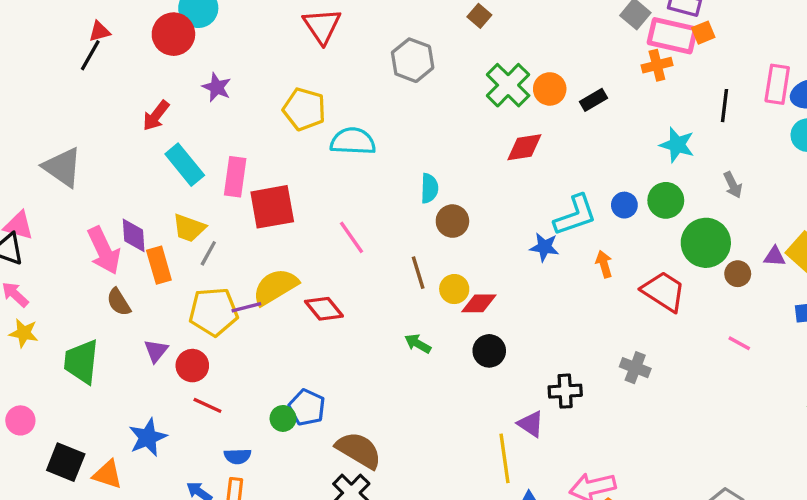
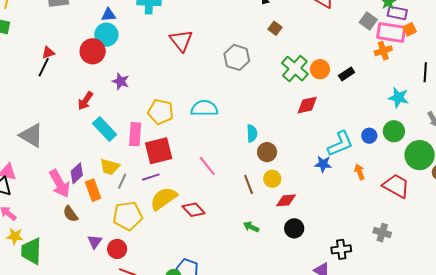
yellow pentagon: (304, 109) -> (161, 112), moved
purple diamond: (134, 235) -> (77, 173), turned 55
yellow circle: (454, 289) -> (272, 179), moved
purple line: (246, 307) -> (151, 177), moved
green trapezoid: (81, 362) -> (31, 251), moved

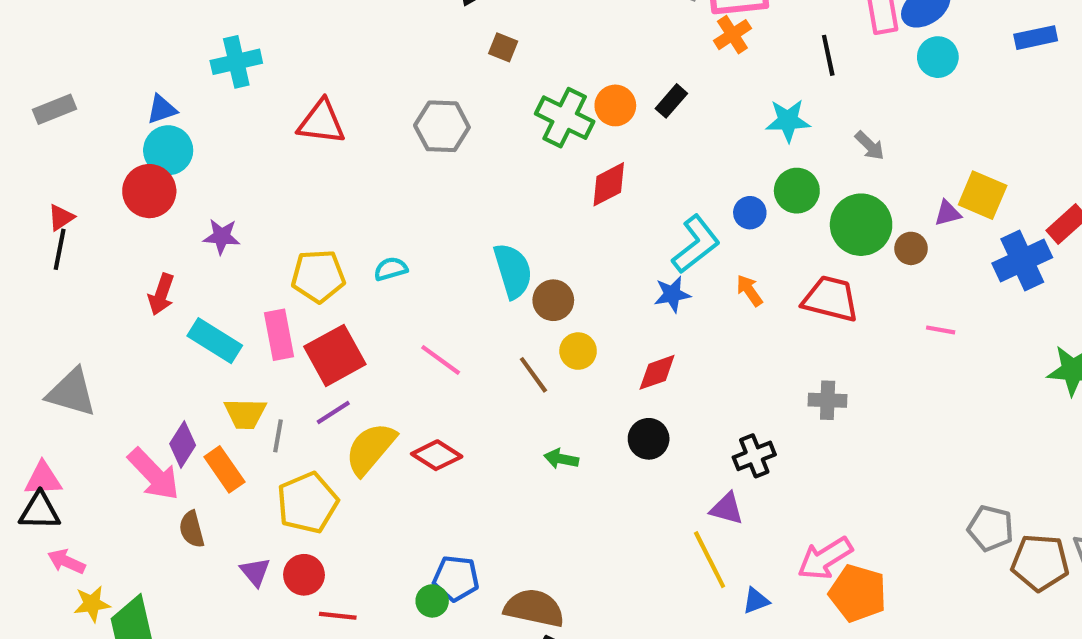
red triangle: (181, 41) -> (321, 122), turned -30
cyan semicircle: (204, 108) -> (391, 269), moved, size x0.6
cyan semicircle: (252, 133) -> (513, 271), size x1.5
red diamond: (286, 200) -> (657, 372), moved
brown semicircle: (70, 214) -> (192, 529), turned 36

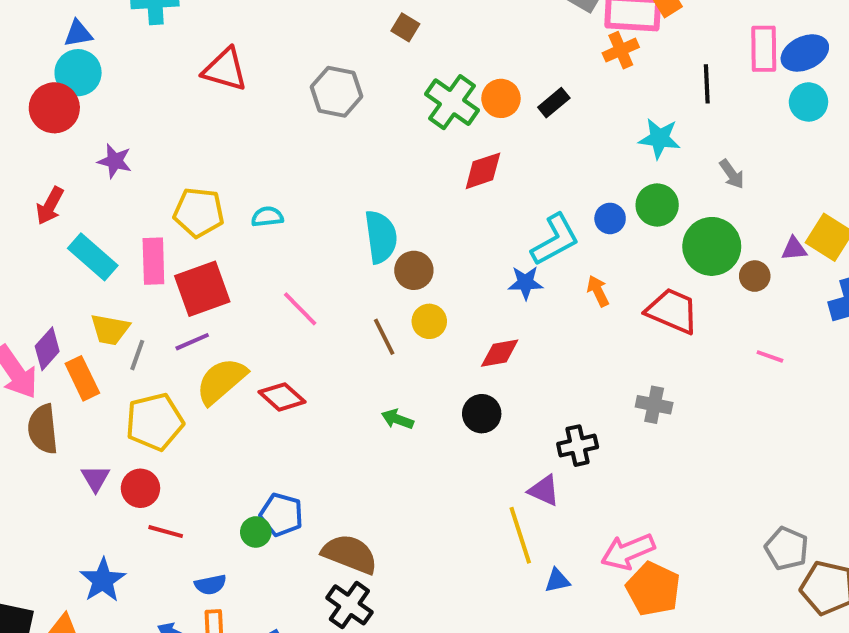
brown semicircle: (192, 529) -> (43, 429), size x1.4

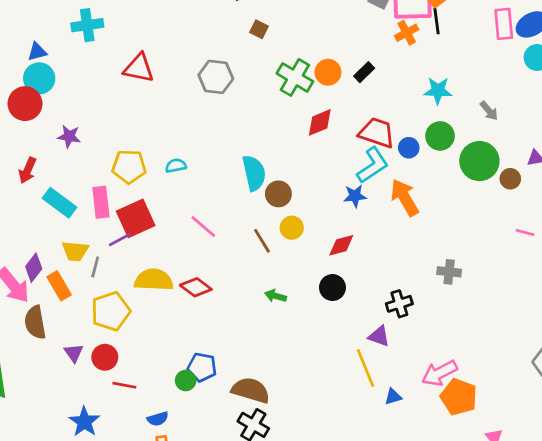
black line: (707, 84) -> (437, 21), moved
orange arrow: (598, 291) -> (405, 198), size x1.8
red trapezoid: (672, 311) -> (377, 133), moved
purple line: (192, 342) -> (120, 240), moved
yellow semicircle: (221, 381) -> (154, 280), turned 48

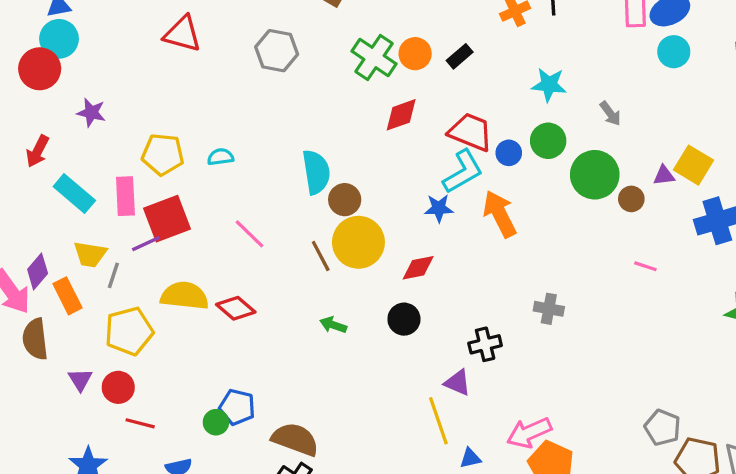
yellow circle: (292, 228) -> (358, 242), size x1.8

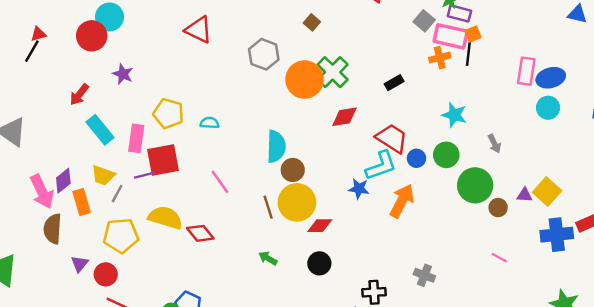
orange circle: (415, 54) -> (305, 80), moved, size x1.6
orange arrow: (500, 214) -> (402, 201), turned 44
red diamond: (418, 268) -> (320, 226), moved

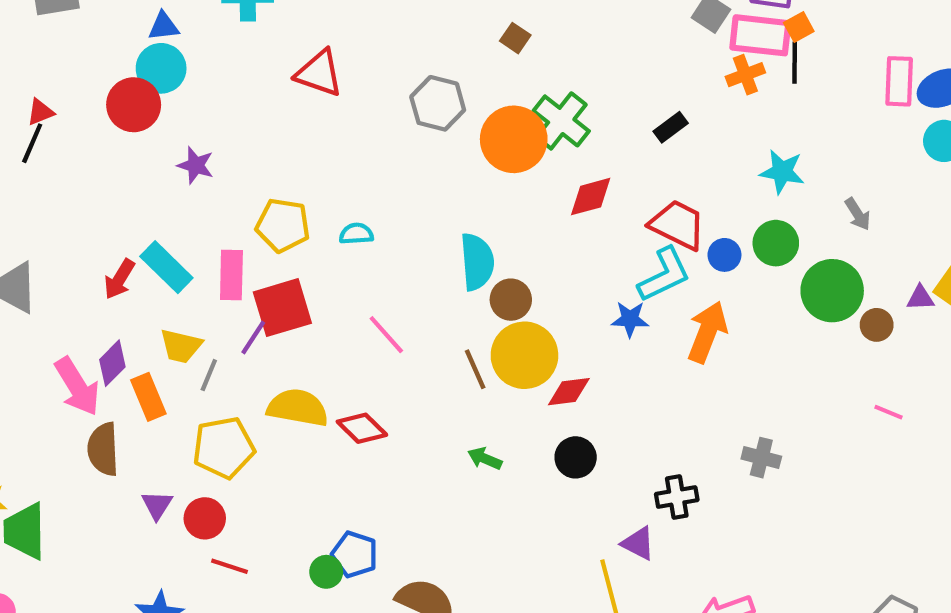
red arrow: (79, 95) -> (119, 279), moved
purple line: (145, 175) -> (253, 338), turned -36

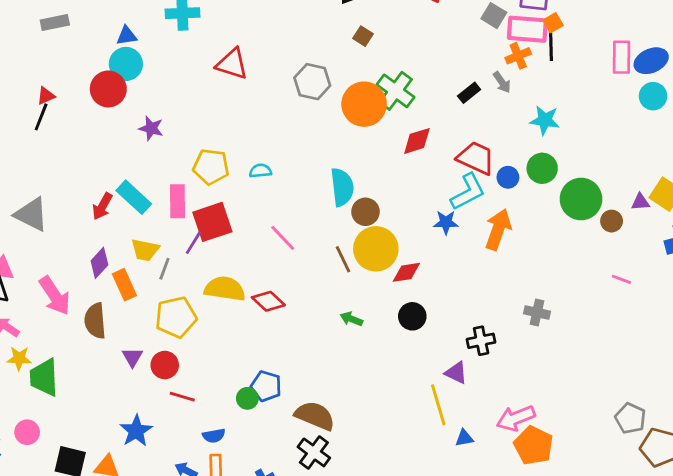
gray arrow: (858, 214) -> (502, 82), moved
pink arrow: (77, 386) -> (55, 296), moved

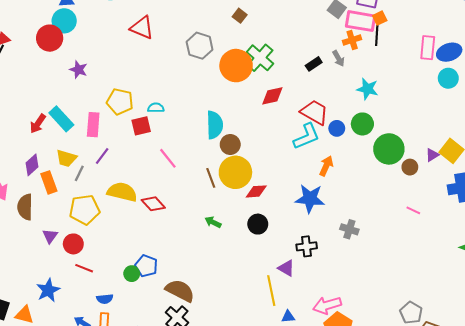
purple triangle: (640, 202) -> (432, 155), turned -32
red square: (212, 222) -> (141, 126), moved, size x0.7
blue star: (446, 222) -> (310, 199), moved, size x1.6
orange arrow: (498, 229) -> (326, 166), size x0.7

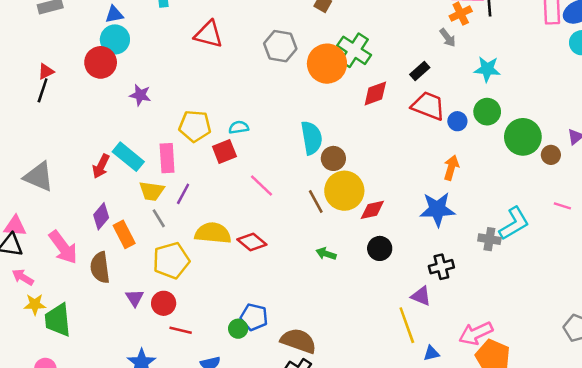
black rectangle: (314, 64) -> (420, 71), moved
cyan L-shape: (307, 136) -> (514, 223), moved
yellow trapezoid: (66, 158) -> (152, 191), moved
gray line: (79, 173) -> (159, 218), turned -49

